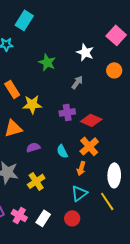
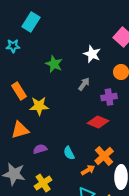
purple cross: (67, 112) -> (109, 97), moved
orange cross: (89, 146) -> (104, 156), moved
orange arrow: (81, 168) -> (88, 170), turned -136

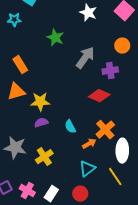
white star: (92, 54) -> (88, 13), moved
gray arrow: (84, 84) -> (85, 58), size x1.6
yellow star: (39, 106) -> (40, 102), moved
orange triangle: (20, 130) -> (16, 92), moved

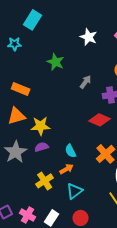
gray arrow: (85, 58) -> (86, 82), size x0.6
orange rectangle: (20, 65) -> (21, 89), turned -36
orange arrow: (89, 144) -> (67, 169), moved
gray star: (15, 148) -> (16, 152), moved, turned 30
cyan triangle: (87, 169) -> (75, 191), moved

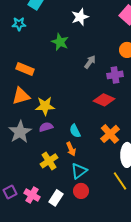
white star: (89, 37) -> (80, 17), moved, turned 30
orange arrow: (67, 169) -> (71, 149), turned 96
red circle: (81, 218) -> (81, 191), moved

